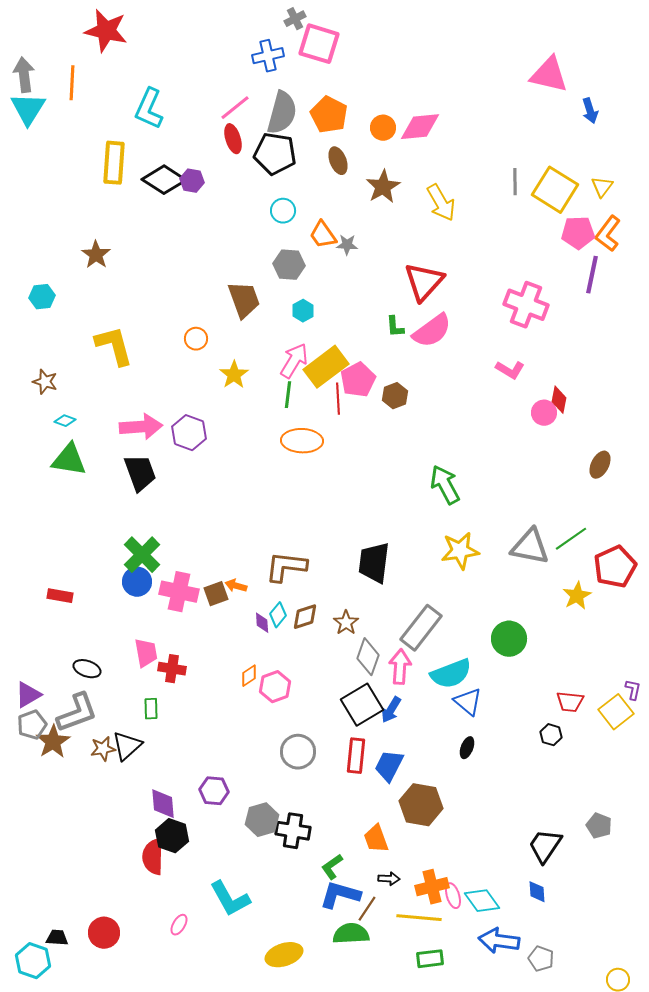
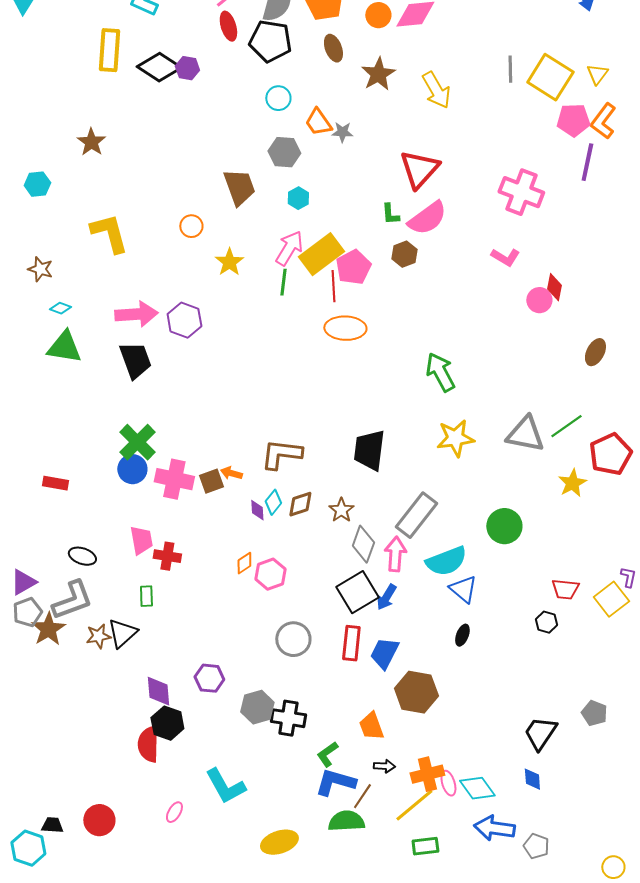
brown hexagon: (395, 396) -> (404, 254), moved
orange ellipse: (302, 441) -> (345, 328), moved
yellow line: (419, 918) -> (414, 805), turned -45

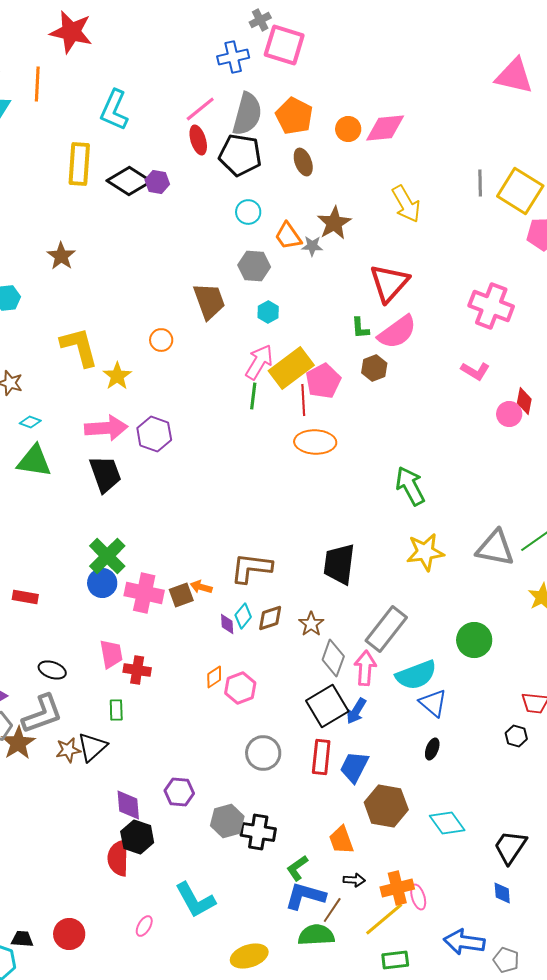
brown star: (378, 74) -> (334, 223), moved
yellow star: (229, 262) -> (117, 376), moved
cyan diamond: (477, 788) -> (447, 823), moved

